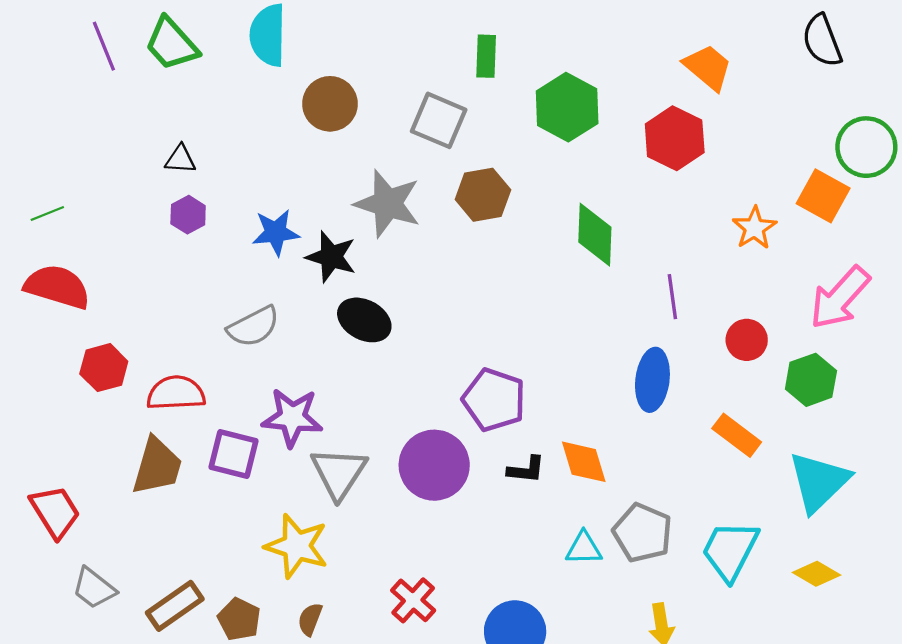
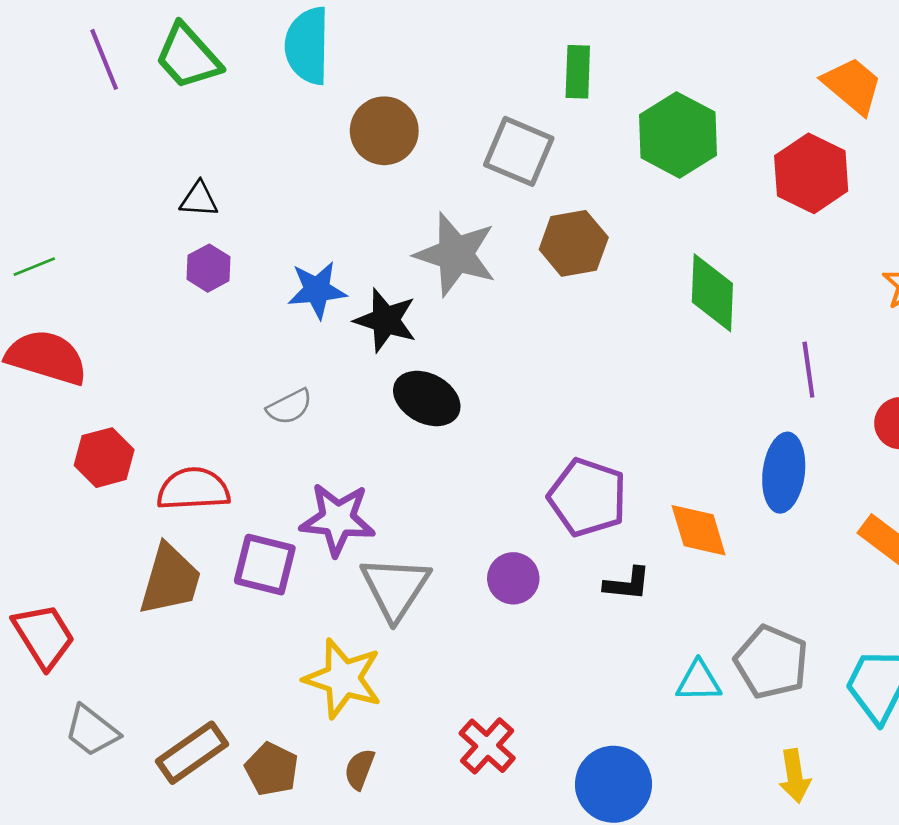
gray semicircle: (253, 327) -> (290, 407), size x0.7
orange diamond: (584, 462) -> (699, 530), moved
purple circle: (434, 465) -> (513, 578), size x0.6

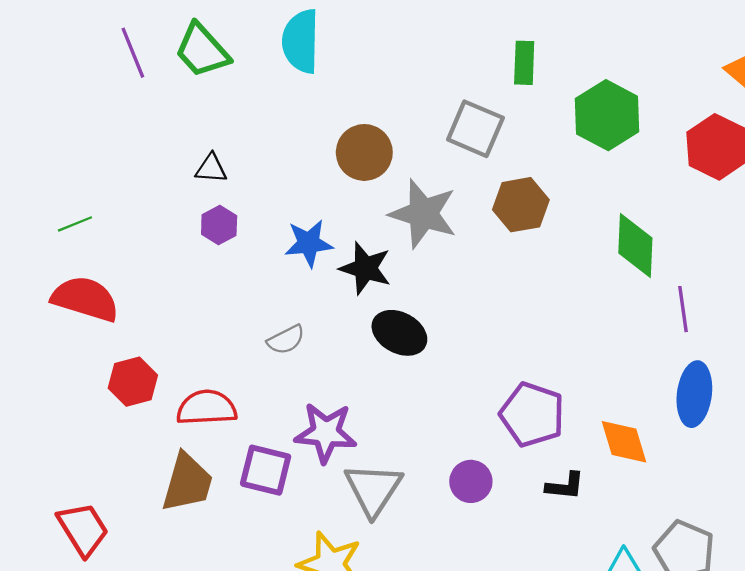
brown circle: (384, 131) -> (364, 152), moved
purple line: (808, 370) -> (683, 309), moved

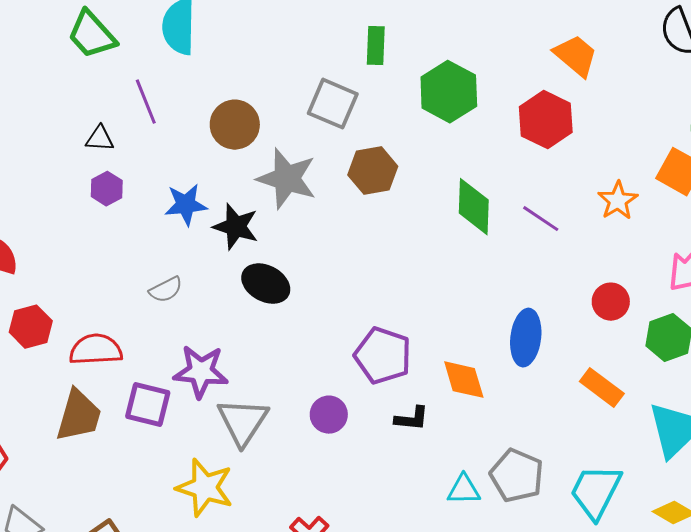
purple line: (133, 53) -> (146, 102), moved
purple line: (683, 309) -> (541, 219), moved, turned -48

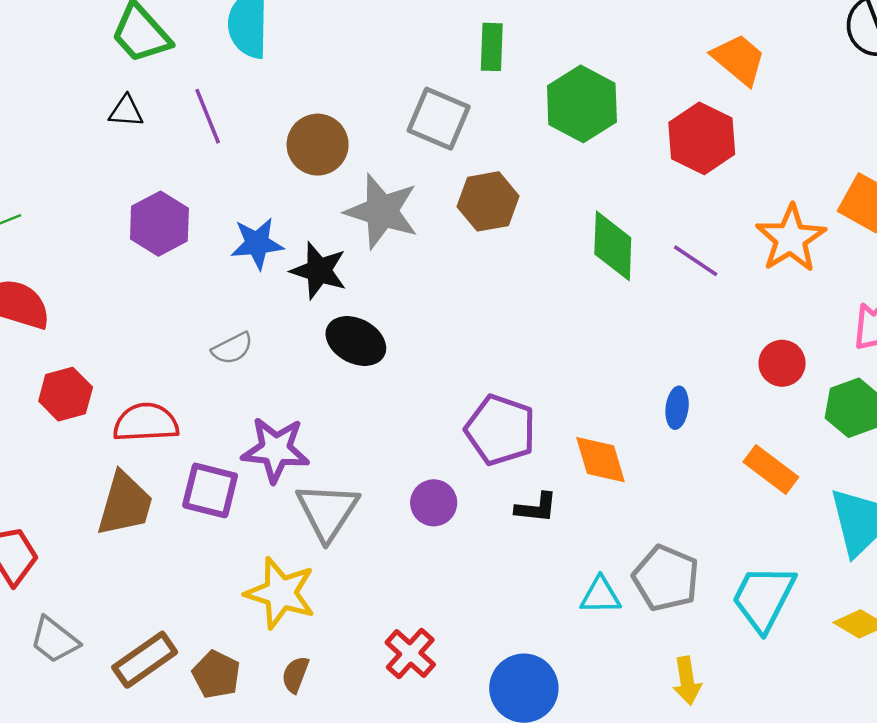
black triangle: (100, 139) -> (126, 111), moved
purple hexagon: (107, 189) -> (159, 224), size x1.5
orange star: (618, 201) -> (791, 238), size x1.4
blue ellipse: (526, 338) -> (677, 408), size x0.6

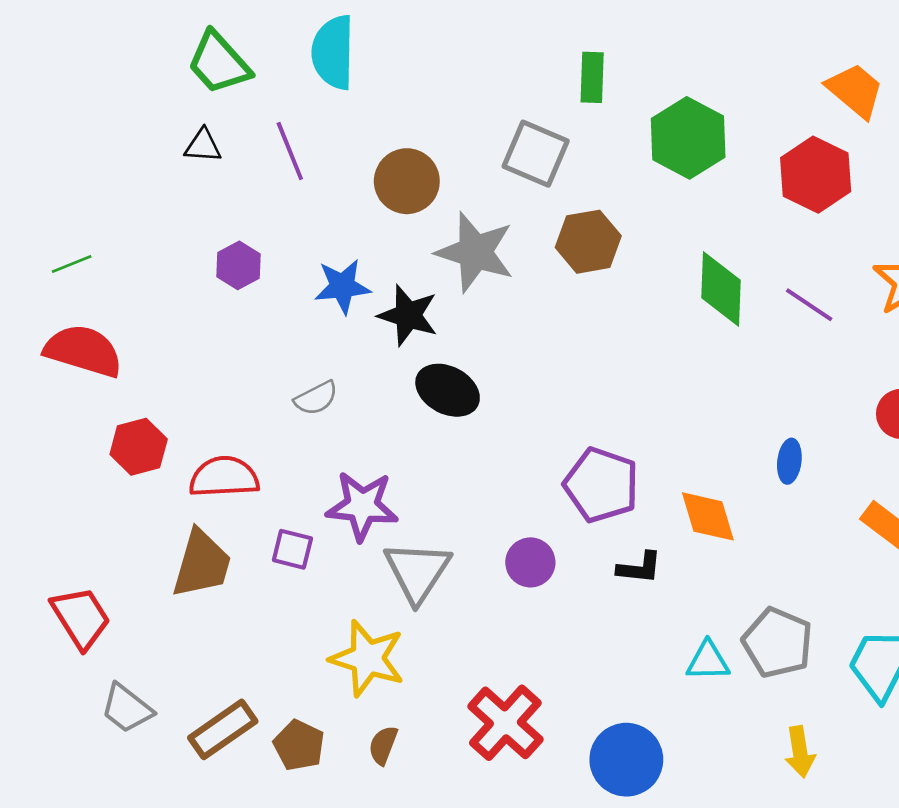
purple hexagon: (159, 224) -> (239, 265), size x0.7
purple square: (210, 490) -> (292, 549), size x0.7
red cross: (410, 654) -> (505, 723), size x1.4

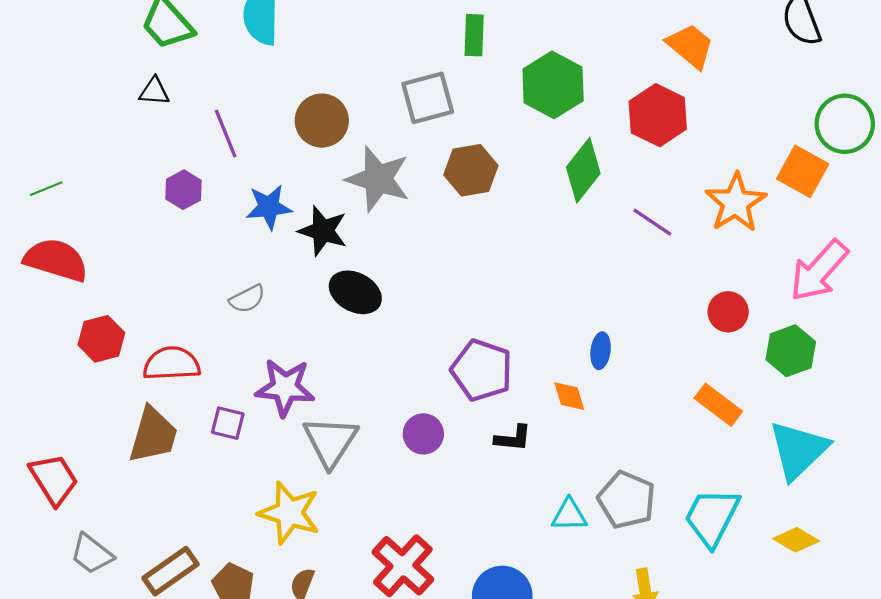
purple line: (290, 151) -> (226, 133), moved
gray square: (536, 154) -> (428, 98), turned -38
green diamond: (721, 289) -> (583, 170), moved, turned 36
blue ellipse: (789, 461) -> (601, 351), moved
orange diamond: (708, 516) -> (569, 396), size x0.7

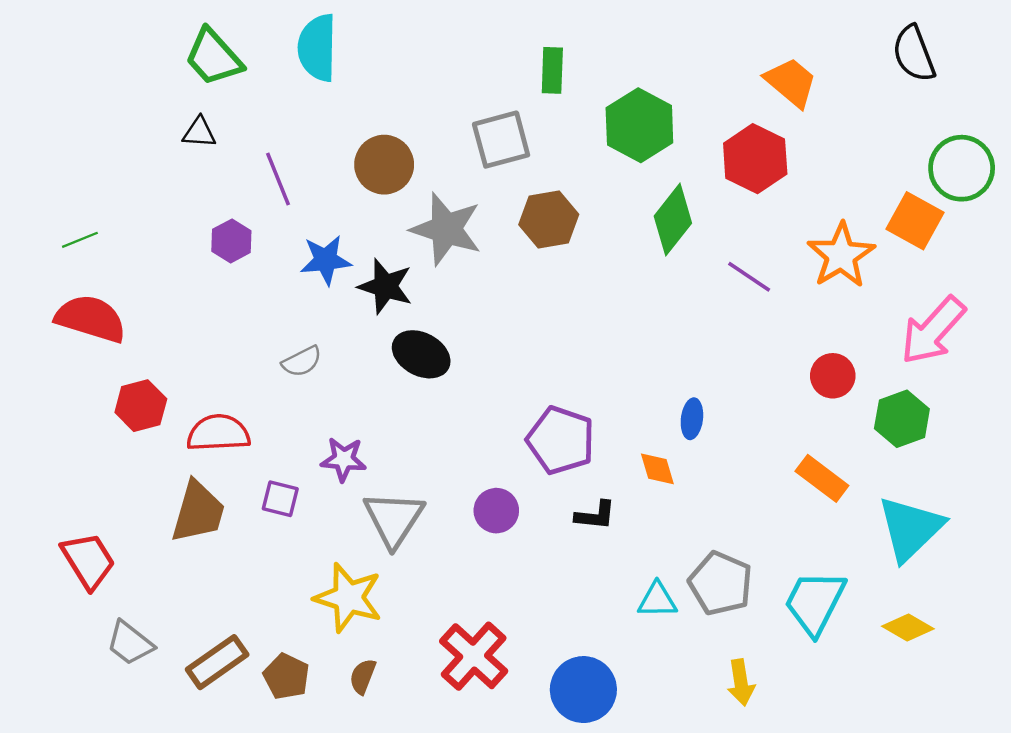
purple star: (285, 387) -> (344, 459), size x0.7

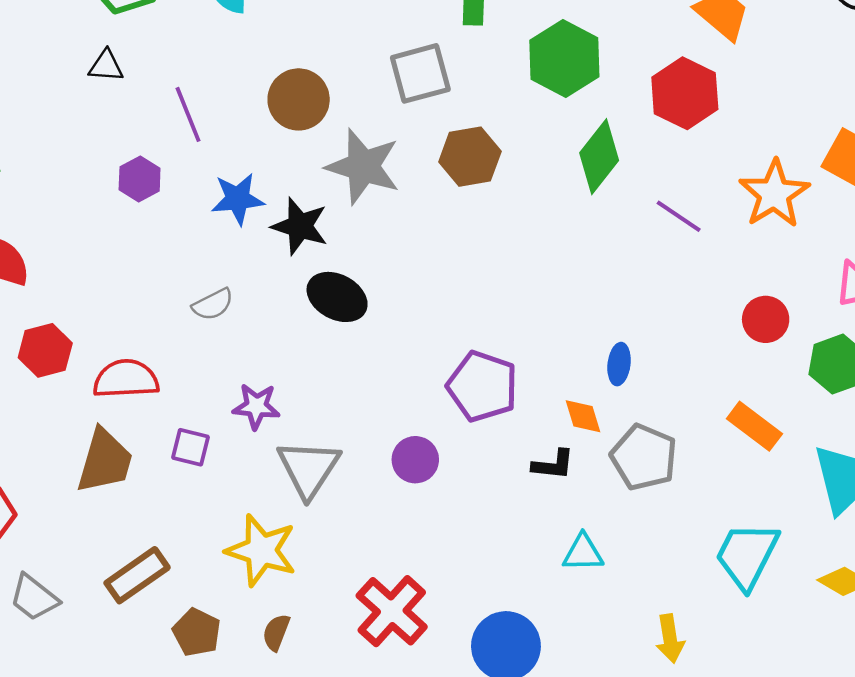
black L-shape: (595, 515) -> (553, 465), moved
gray pentagon: (721, 583) -> (644, 457), moved
brown rectangle: (217, 662) -> (137, 575), moved

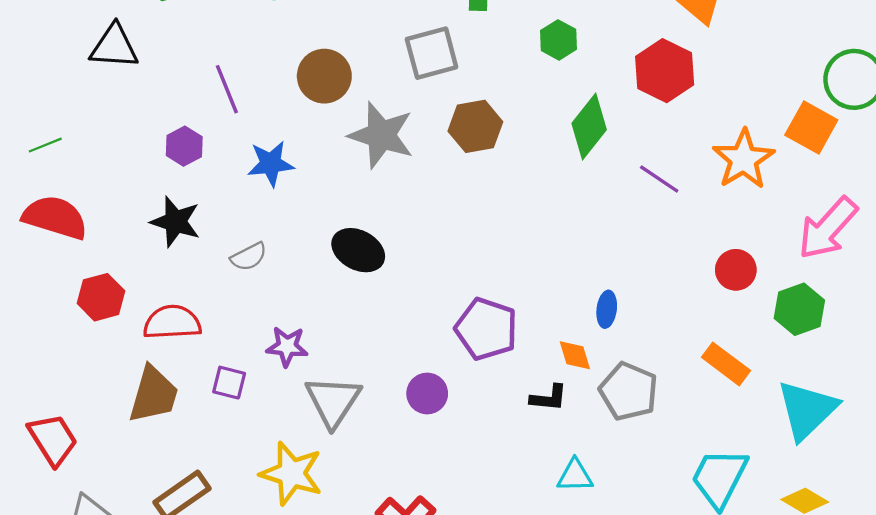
green hexagon: (564, 58) -> (559, 40), size x0.6
black triangle: (106, 66) -> (114, 47), moved, size x1.6
black star: (300, 226) -> (175, 222), moved

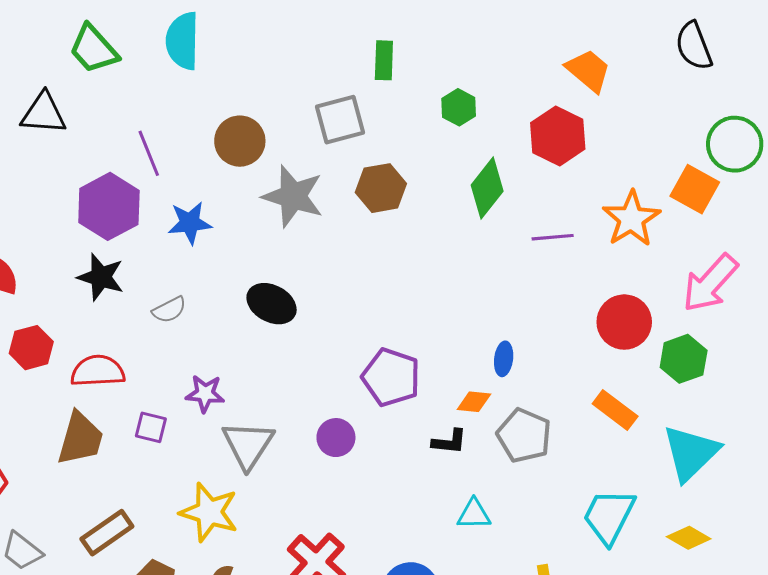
purple hexagon: (184, 146) -> (109, 206), size x1.8
purple line: (659, 179) -> (553, 237), turned -39
red circle: (736, 270) -> (624, 322), size x1.4
orange diamond: (575, 355) -> (474, 402), turned -68

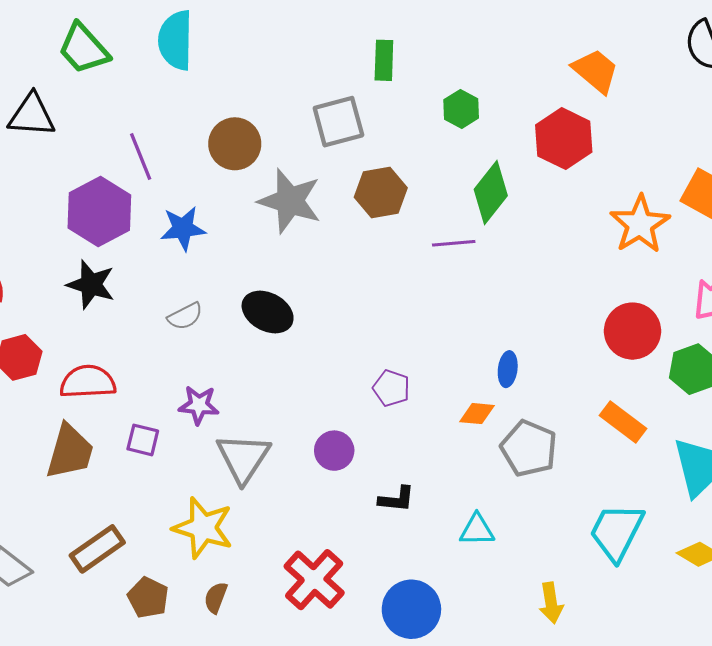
purple line: (553, 237) -> (454, 243), moved
gray semicircle: (169, 310) -> (185, 316), moved
purple pentagon: (391, 377) -> (391, 388), size x0.6
black L-shape: (449, 442) -> (397, 499), moved

